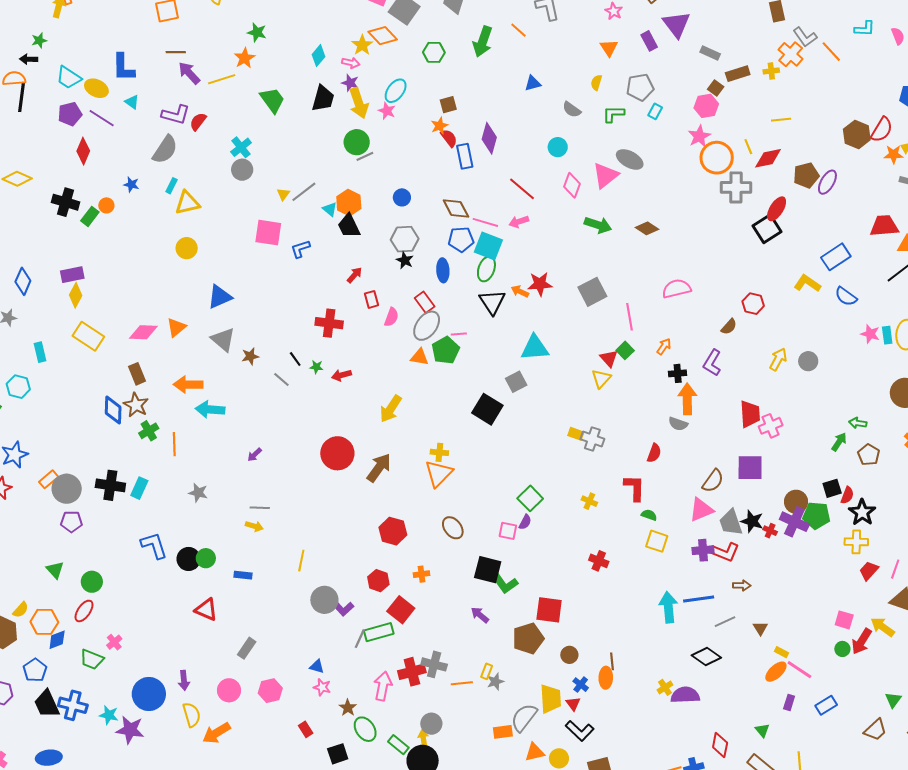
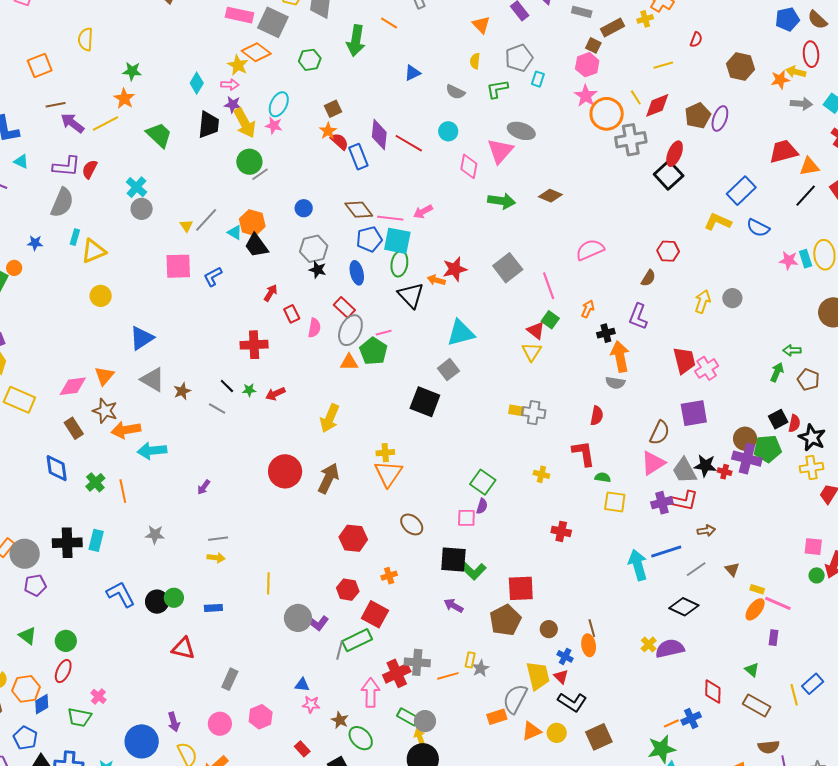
red semicircle: (882, 130) -> (696, 40), moved, size x0.6
red line: (522, 189) -> (409, 143), moved
brown star: (136, 405) -> (105, 411), moved
blue rectangle: (826, 705) -> (813, 684), moved
green rectangle: (398, 745) -> (408, 717), moved

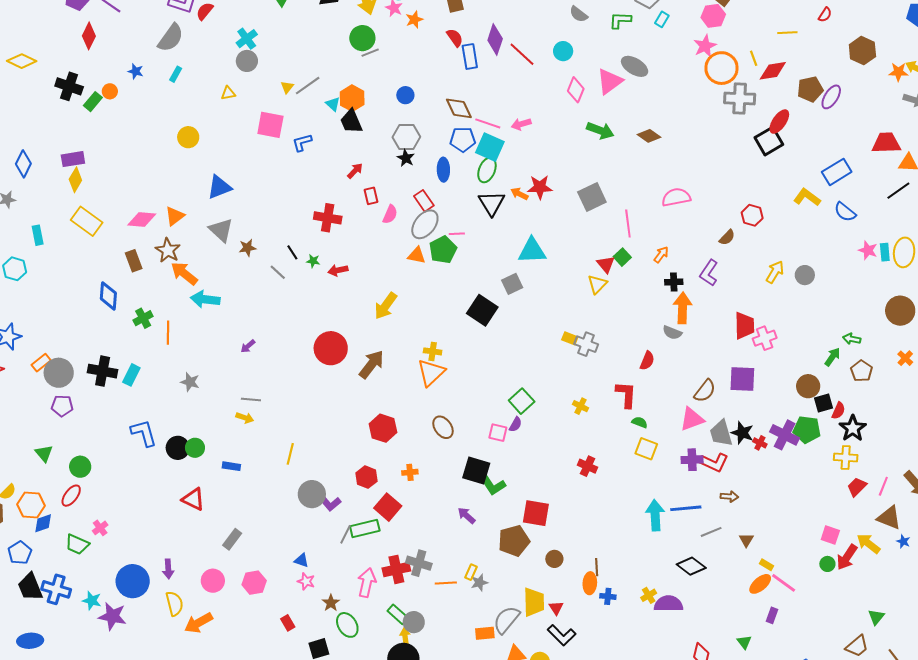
orange star: (328, 131) -> (414, 20), moved
yellow triangle: (93, 251) -> (228, 93), moved, size x0.6
orange arrow: (126, 430) -> (184, 273), turned 36
brown circle: (745, 439) -> (808, 386), moved
blue cross: (565, 656) -> (608, 596), moved, turned -35

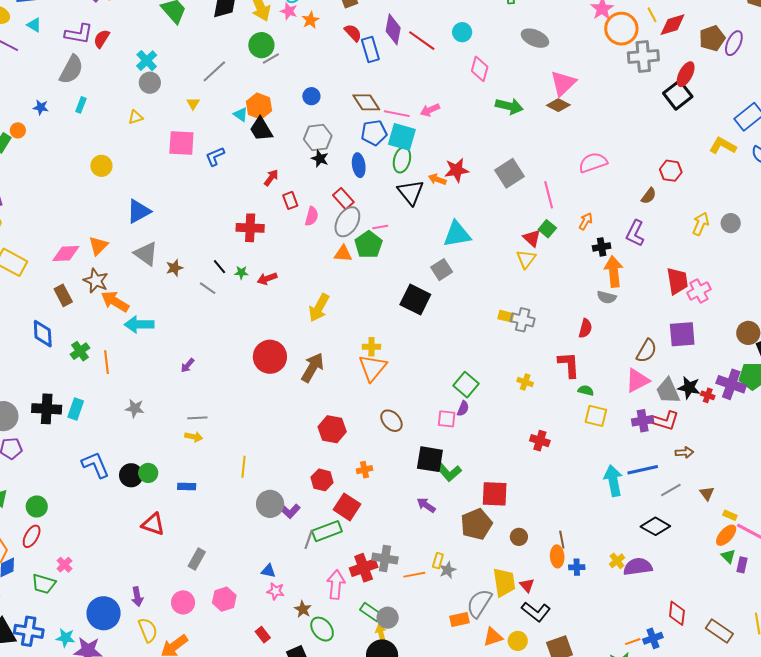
pink triangle: (610, 81) -> (563, 83), moved
gray line: (308, 86) -> (214, 71), moved
green triangle: (744, 642) -> (728, 556), moved

